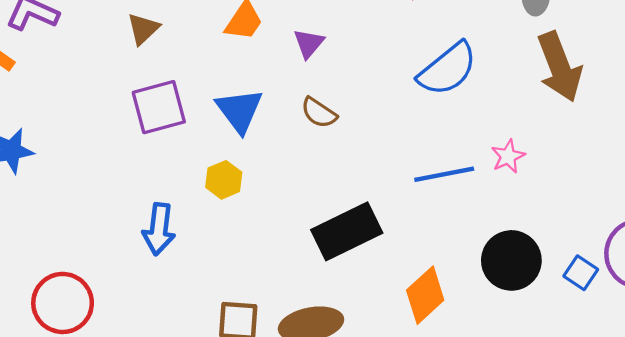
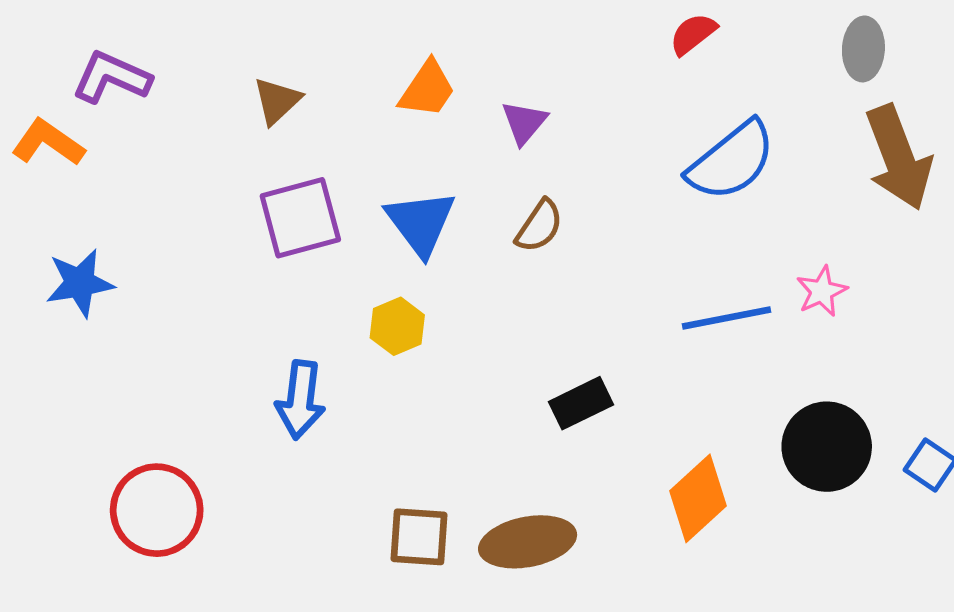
brown semicircle: (319, 113) -> (539, 226), turned -90
black rectangle: (347, 231) -> (581, 403), size x0.6

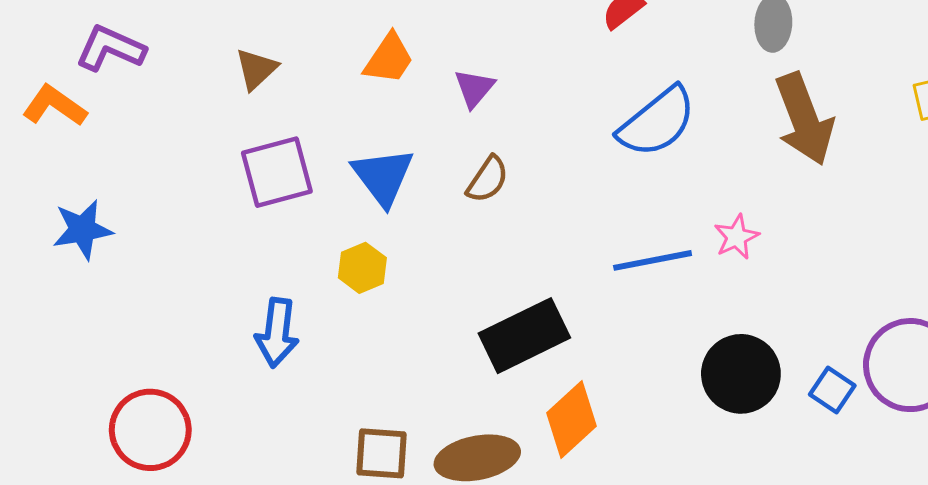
black rectangle: (581, 403) -> (524, 336), size x1.6
orange diamond: (698, 498) -> (572, 420), moved

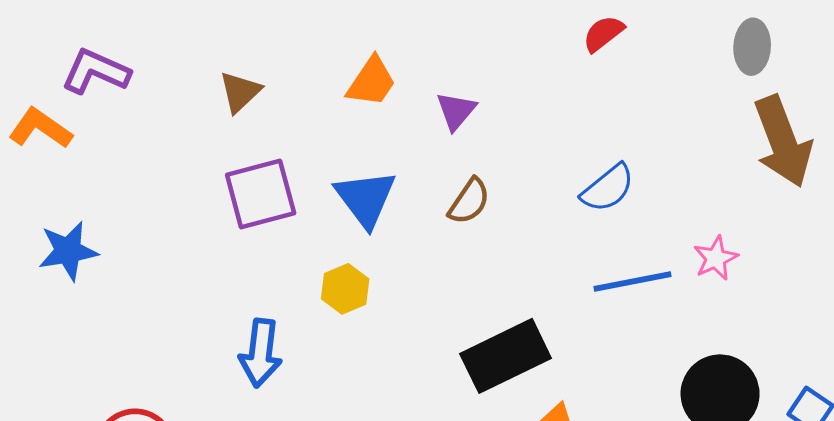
blue semicircle: (657, 122) -> (608, 188), moved, size x0.7

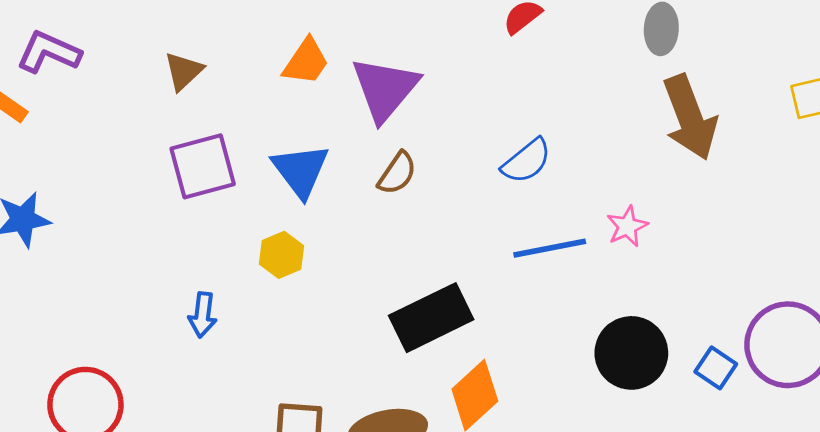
purple triangle: (456, 111) -> (385, 89), size x1.8
blue arrow: (261, 353) -> (203, 315), size x0.7

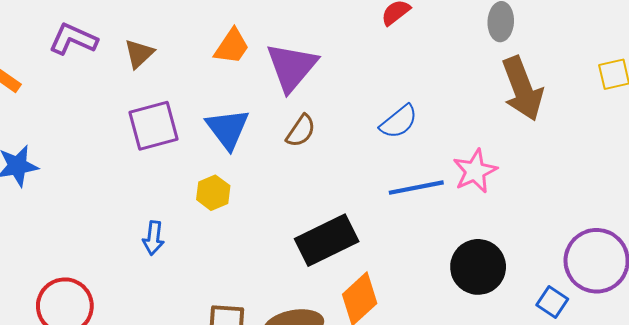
purple L-shape: (49, 52) -> (73, 39), moved
pink star: (627, 226) -> (475, 171), size x1.4
blue square: (716, 368) -> (552, 302), moved

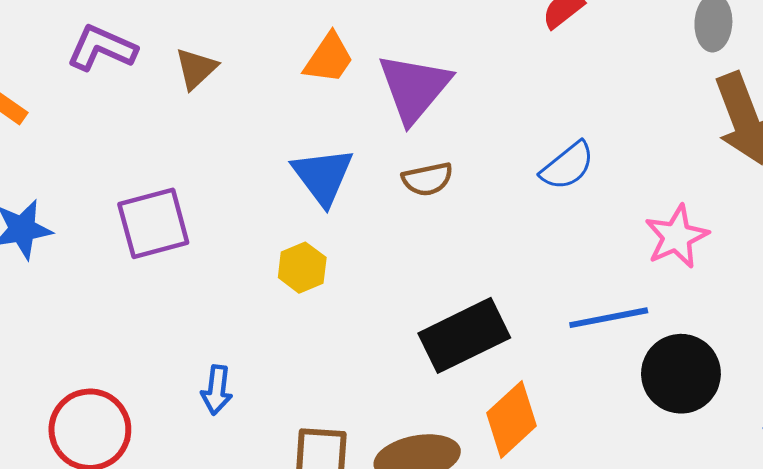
purple square: (153, 126) -> (153, 223), moved
brown semicircle: (301, 131) -> (427, 179), turned 44
blue line: (416, 188) -> (609, 318), moved
blue arrow: (153, 238) -> (217, 390), moved

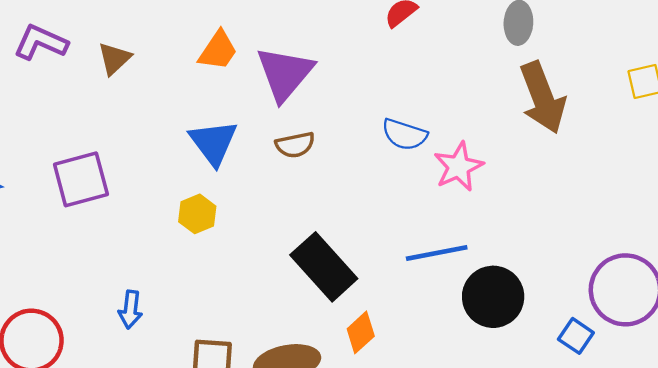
blue semicircle: (567, 166) -> (404, 134), turned 57
pink star: (677, 237) -> (459, 167), moved
black rectangle: (464, 335) -> (324, 267), turned 74
orange diamond: (511, 419) -> (361, 332), size x0.7

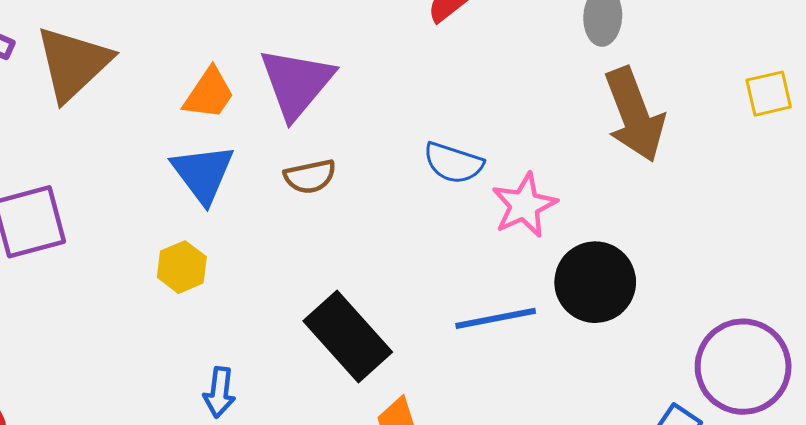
orange trapezoid: (218, 50) -> (209, 94), moved
brown triangle: (114, 58) -> (73, 63), size x1.8
black circle: (493, 297) -> (595, 282), moved
blue arrow: (130, 309) -> (219, 392), moved

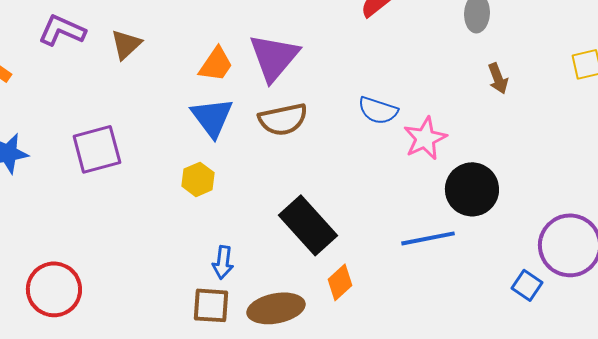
brown triangle: (73, 63) -> (126, 44), size x0.6
brown arrow: (634, 115) -> (498, 78), size x0.5
brown semicircle: (310, 177) -> (283, 119), size x1.4
blue line: (496, 318) -> (428, 238), moved

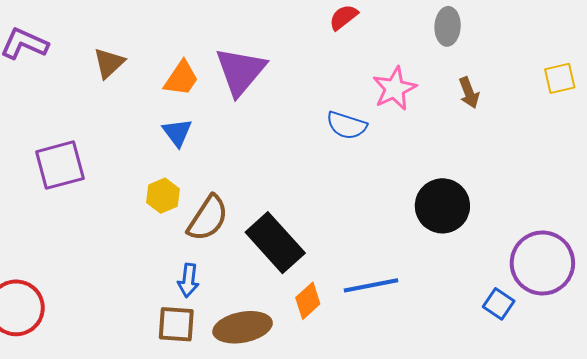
brown triangle: (126, 44) -> (109, 63), moved
blue triangle: (212, 117) -> (177, 132), size x0.7
brown semicircle: (283, 119) -> (208, 218), moved, turned -45
pink star: (425, 138) -> (395, 89), moved
blue line: (428, 238) -> (371, 285), moved

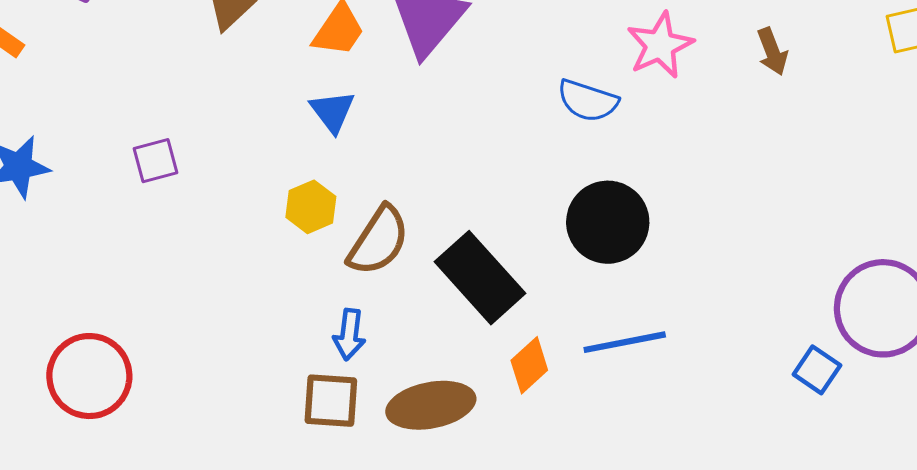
purple square: (60, 165) -> (156, 161), size x0.6
black circle: (442, 206) -> (608, 222), moved

